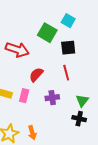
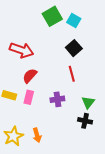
green square: (47, 33) -> (52, 16), moved, turned 30
black square: (68, 48) -> (74, 48), turned -35
red semicircle: (36, 75) -> (30, 76), moved

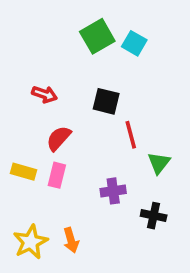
black square: (74, 48) -> (106, 101), moved, turned -35
red arrow: (22, 50) -> (45, 94), size x0.6
purple cross: (57, 99) -> (113, 191), moved
green triangle: (88, 102) -> (159, 163), moved

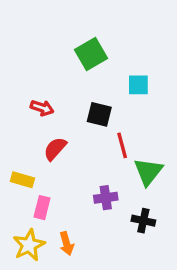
cyan square: (134, 43) -> (138, 85), moved, turned -30
green triangle: (159, 163) -> (148, 172), size x1.4
pink rectangle: (57, 175) -> (42, 208), moved

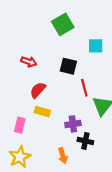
yellow rectangle: (22, 180) -> (42, 112), moved
pink rectangle: (42, 208) -> (20, 125), moved
black cross: (143, 221) -> (85, 141), moved
orange arrow: (67, 243) -> (63, 156), moved

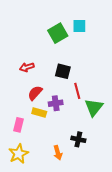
cyan square: (96, 46) -> (79, 26), moved
red arrow: (29, 62) -> (27, 67), turned 144
purple cross: (73, 124) -> (56, 103), moved

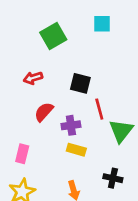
green square: (58, 33) -> (53, 36), moved
yellow rectangle: (39, 113) -> (76, 150), moved
black cross: (78, 139) -> (113, 178), moved

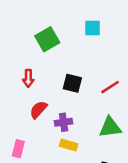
red arrow: (33, 78) -> (28, 78), turned -72
red line: (99, 109) -> (110, 87), moved, turned 72
green triangle: (121, 131) -> (110, 127), turned 45

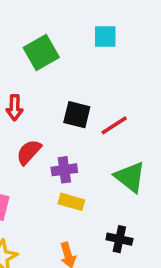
red line: (110, 87) -> (114, 125), moved
green triangle: (110, 127) -> (130, 177), turned 45

